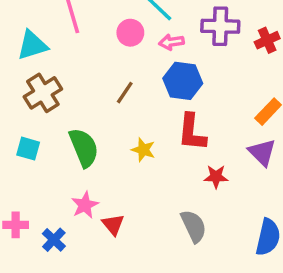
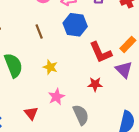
brown line: (125, 93) -> (39, 32), turned -56
red L-shape: (192, 132) -> (101, 52), moved, turned -30
pink star: (85, 205) -> (56, 97), moved

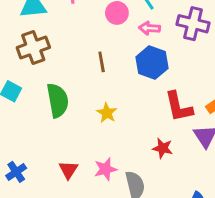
pink star: (56, 97) -> (106, 169), moved

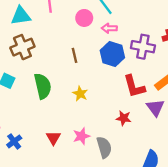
purple cross: (193, 24) -> (143, 47), moved

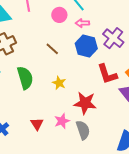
purple cross: (143, 47) -> (113, 38), turned 30
brown line: (74, 55) -> (52, 49), turned -32
red star: (124, 118) -> (85, 103), moved, size x1.6

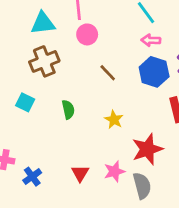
pink circle: (59, 15) -> (87, 34), moved
green semicircle: (25, 78) -> (68, 110), size x0.6
red star: (85, 103) -> (147, 149), turned -30

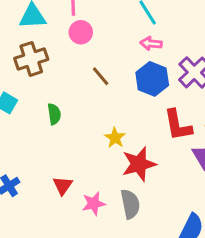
yellow star: (114, 120) -> (115, 138), moved
pink star: (114, 171) -> (94, 204), moved

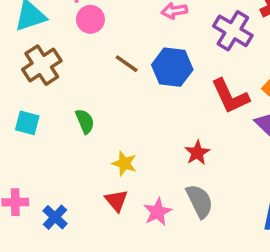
blue hexagon: (152, 79) -> (172, 67), moved
yellow star: (115, 138) -> (124, 163), moved
red star: (139, 164) -> (197, 153), size x0.6

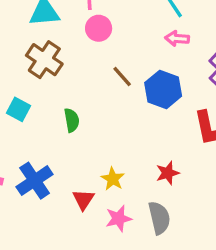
brown cross: (42, 65) -> (44, 60), turned -36
yellow star: (124, 163) -> (113, 179), moved
blue cross: (55, 217) -> (35, 181), moved, size x1.5

